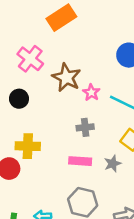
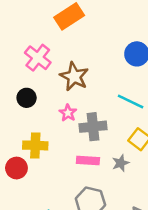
pink star: (91, 92) -> (68, 113), moved
gray cross: (85, 127) -> (93, 127), size x1.5

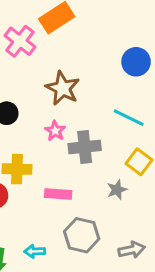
pink cross: (38, 58) -> (20, 41), moved
pink rectangle: (88, 160) -> (58, 194), moved

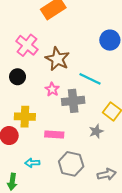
pink cross: (20, 41) -> (27, 45), moved
cyan line: (129, 118) -> (90, 79), moved
cyan arrow: (35, 251) -> (32, 163), moved

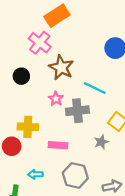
pink cross: (27, 45) -> (40, 43), moved
black circle: (18, 77) -> (21, 76), moved

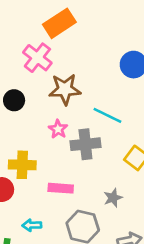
brown star: (61, 68) -> (65, 89), turned -30
gray star: (101, 142) -> (113, 198), moved

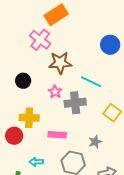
black circle: (14, 100) -> (23, 81), moved

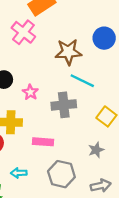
brown star: (60, 63) -> (68, 52), moved
pink star: (55, 92) -> (30, 92), moved
gray star: (95, 142) -> (96, 150), moved

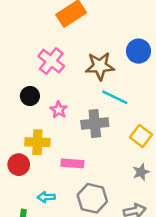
pink cross: (23, 32) -> (51, 61), moved
gray star: (96, 150) -> (141, 172), moved

